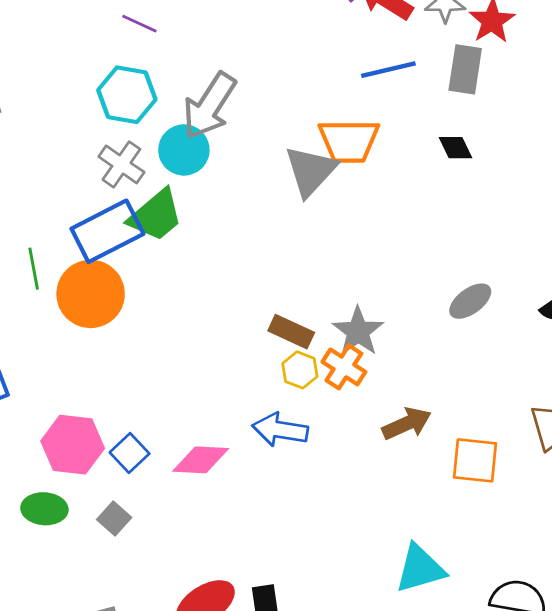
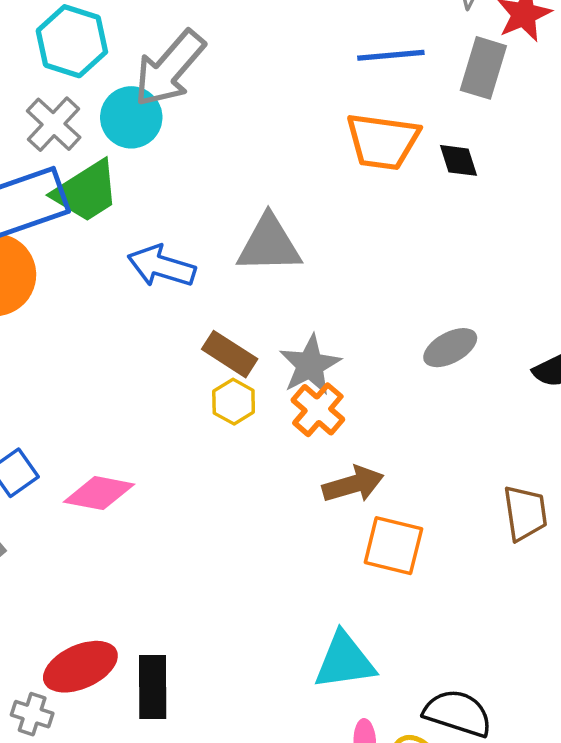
orange trapezoid: (349, 141) -> (383, 141), moved
gray triangle: (311, 171) -> (269, 244), moved, turned 38
orange cross: (344, 367) -> (318, 410), moved
blue arrow: (280, 430) -> (161, 266), moved
orange square: (475, 460) -> (393, 546), moved

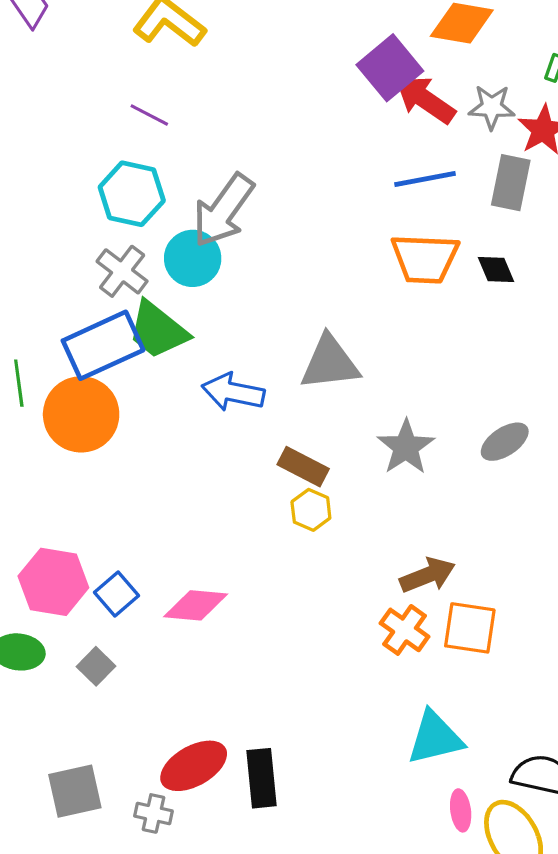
green trapezoid: (86, 191) -> (158, 330), turned 76
gray star: (310, 365) -> (406, 447), moved
orange cross: (318, 410) -> (405, 630), moved

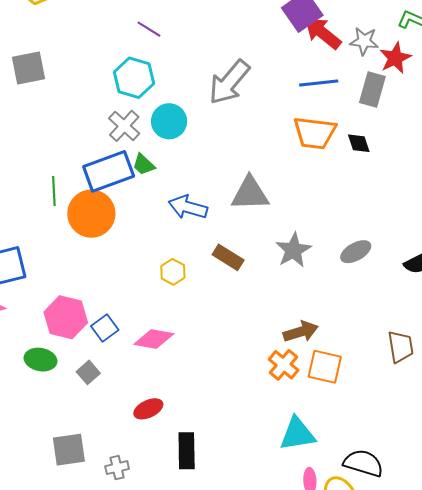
gray arrow: (223, 210) -> (229, 82), moved
green trapezoid: (158, 330) -> (144, 165), size x0.6
yellow hexagon: (311, 510) -> (173, 272), moved
red ellipse: (194, 766) -> (148, 409), moved, size x0.7
gray cross: (153, 813) -> (117, 468), turned -30

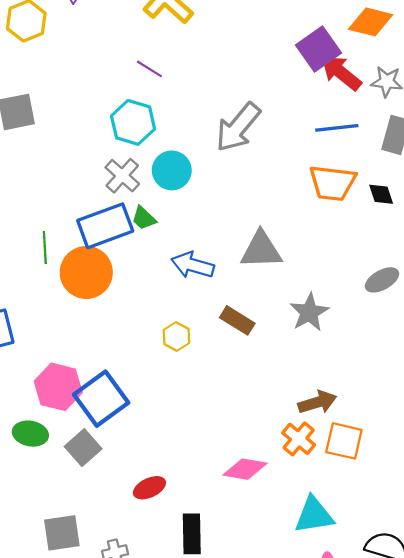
gray ellipse: (356, 252) -> (382, 280), moved
blue square: (105, 328) -> (101, 399), size x1.8
pink diamond: (154, 339) -> (245, 469), moved
gray square: (88, 372) -> (83, 448), size x1.4

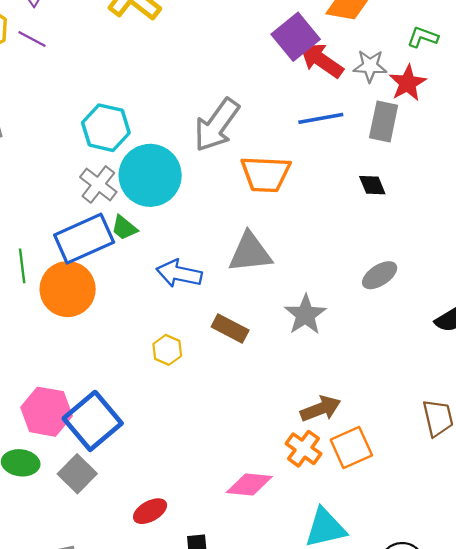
purple line: (149, 69) -> (32, 39), moved
cyan circle: (172, 170) -> (150, 175), size x1.5
orange trapezoid: (332, 183) -> (266, 174), moved
orange square: (344, 441) -> (351, 448), turned -33

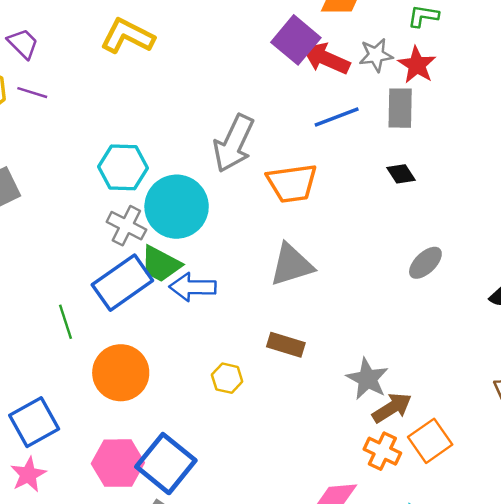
green trapezoid: (124, 228) -> (161, 264), size x1.5
blue arrow: (179, 274) -> (193, 287), moved
orange circle: (68, 289) -> (121, 373), moved
gray star: (305, 315) -> (367, 379), moved

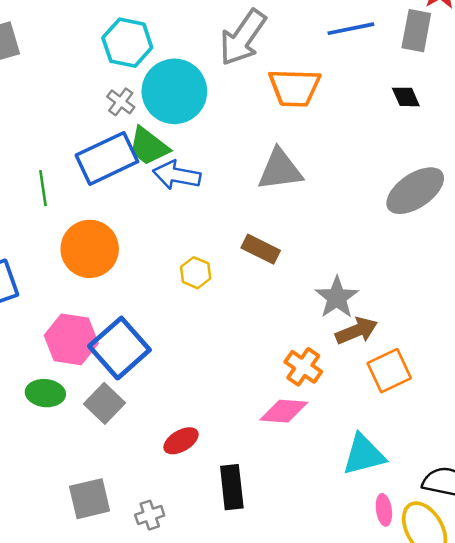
gray cross: (126, 226) -> (121, 102), size x0.7
gray ellipse: (425, 263) -> (415, 191), size x1.6
orange cross: (382, 451) -> (303, 367), moved

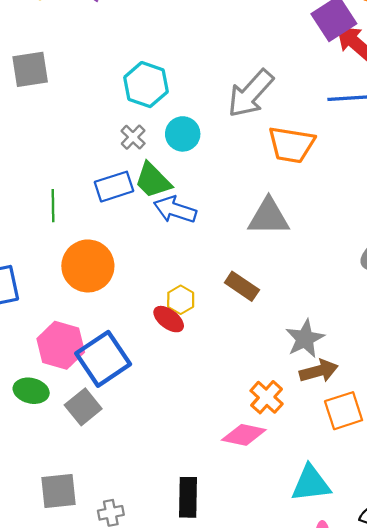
cyan circle: (174, 91) -> (183, 134), size x0.6
blue rectangle: (107, 158) -> (114, 187), size x0.7
red ellipse: (181, 441) -> (169, 319), moved, turned 60

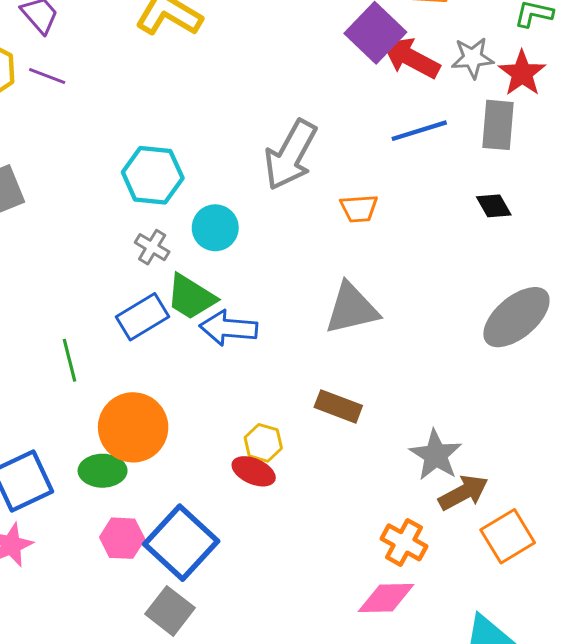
orange trapezoid: (291, 145) -> (359, 208), size x0.6
pink hexagon: (61, 345) -> (122, 538), size x0.7
green ellipse: (31, 391) -> (103, 471), moved

